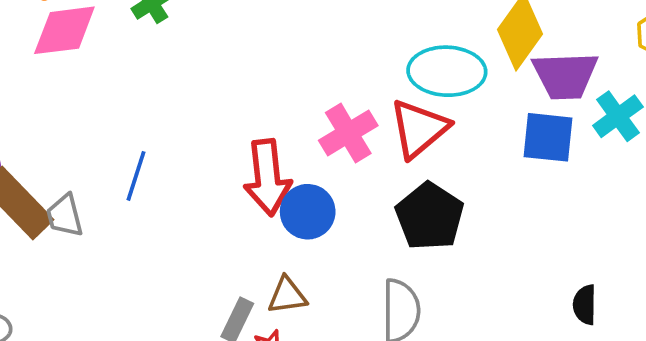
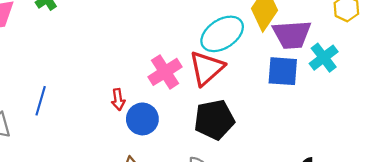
cyan ellipse: (447, 71) -> (222, 34), turned -33
red arrow: (267, 177) -> (118, 99), size x0.5
black pentagon: (430, 216) -> (214, 120), turned 30

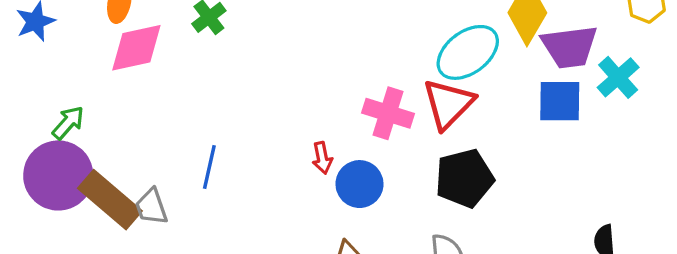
pink cross: (165, 72) -> (388, 113), turned -36

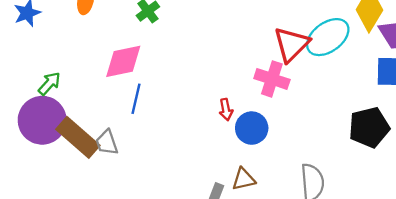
pink diamond: (136, 48) -> (123, 61), moved
red triangle: (448, 104) -> (291, 44), moved
blue line: (209, 167) -> (136, 99), moved
black pentagon: (464, 178) -> (369, 127), moved

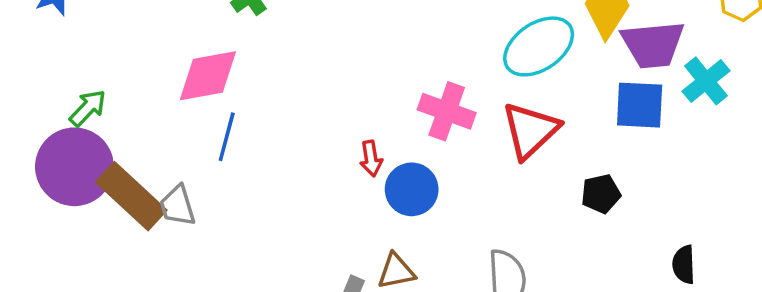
red triangle: (291, 44) -> (530, 130), moved
black pentagon: (369, 127) -> (601, 194), size x0.6

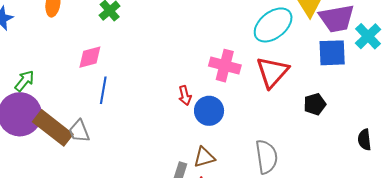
pink diamond: (208, 76) -> (90, 57), size x0.7

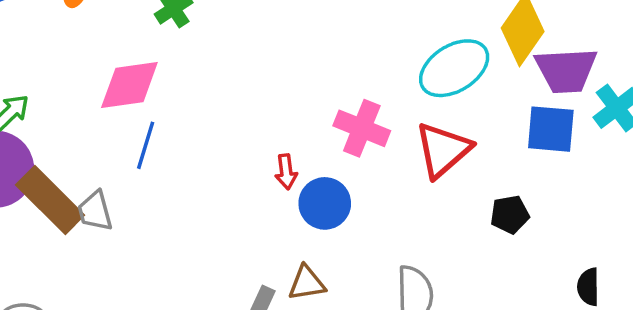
pink diamond: (90, 57) -> (129, 85), size x1.4

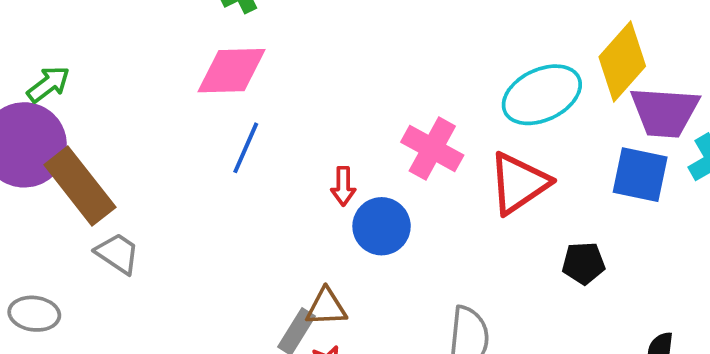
pink diamond: (129, 85) -> (232, 71), moved
blue line: (146, 145) -> (246, 148), moved
gray trapezoid: (95, 211) -> (117, 253), moved, turned 132
brown triangle: (307, 283) -> (326, 307), moved

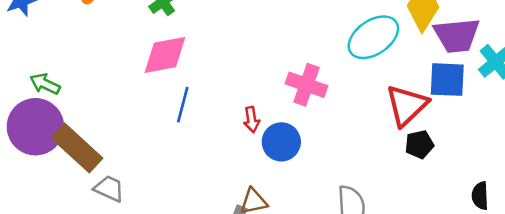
green arrow: (48, 84) -> (45, 84), turned -108
red triangle: (519, 183) -> (407, 105), moved

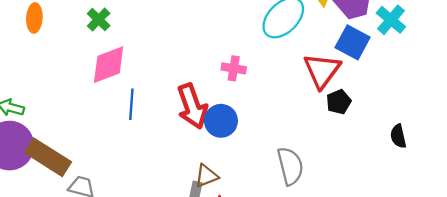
blue square: (447, 80) -> (353, 42), turned 36
pink cross: (307, 85) -> (234, 68), size x0.7
red arrow: (252, 120) -> (192, 106), size x2.0

